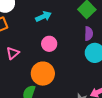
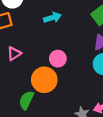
pink circle: (49, 44) -> (58, 59), moved

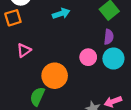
pink circle: (58, 59) -> (88, 57), moved

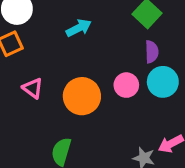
pink triangle: (24, 50) -> (33, 88), turned -40
orange circle: (55, 76) -> (82, 96), moved

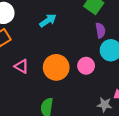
pink circle: (126, 85) -> (86, 66), moved

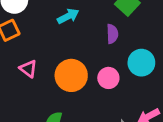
purple semicircle: (100, 30) -> (112, 34), moved

